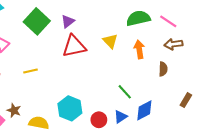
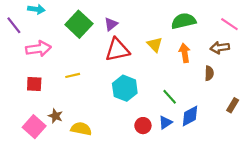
pink line: (168, 21) -> (229, 24), moved
cyan hexagon: (70, 108) -> (125, 88), moved

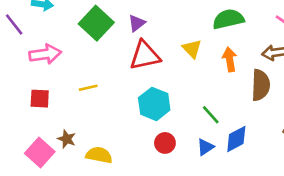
brown semicircle: (209, 73) -> (261, 85), size x1.6
red circle: (143, 126) -> (165, 143), moved

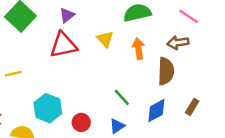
purple triangle: (137, 23) -> (67, 15), moved
cyan hexagon: (154, 104) -> (48, 108), moved
blue diamond: (236, 139) -> (156, 111), moved

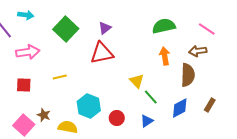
yellow triangle: (105, 39) -> (137, 81), moved

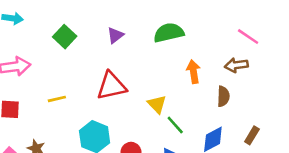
green semicircle: (164, 26) -> (169, 33), moved
green square: (66, 29) -> (65, 37), size x0.7
red triangle: (102, 53) -> (111, 86), moved
brown semicircle: (188, 75) -> (223, 96), size x0.7

